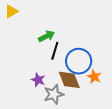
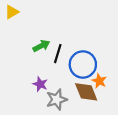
green arrow: (46, 36) -> (41, 46), moved
brown diamond: (69, 80) -> (86, 92), moved

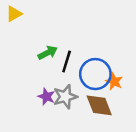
orange star: (99, 81) -> (114, 82), moved
gray star: (57, 100) -> (65, 97), moved

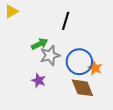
black line: (67, 61) -> (66, 21), moved
gray star: (65, 97) -> (50, 55), moved

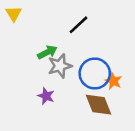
yellow triangle: (11, 11) -> (14, 14), turned -32
black line: (66, 21) -> (78, 25), turned 30

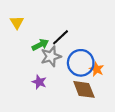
yellow triangle: (14, 14) -> (17, 22), moved
black line: (78, 25) -> (60, 37), moved

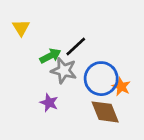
gray star: (51, 56) -> (64, 71), turned 30

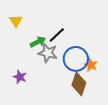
purple star: (49, 103) -> (20, 77), moved
brown diamond: (105, 112) -> (79, 84), turned 40

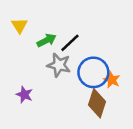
green arrow: (38, 42) -> (47, 40), moved

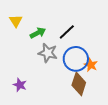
black line: (70, 43) -> (67, 32), moved
purple star: (24, 95) -> (20, 85), moved

